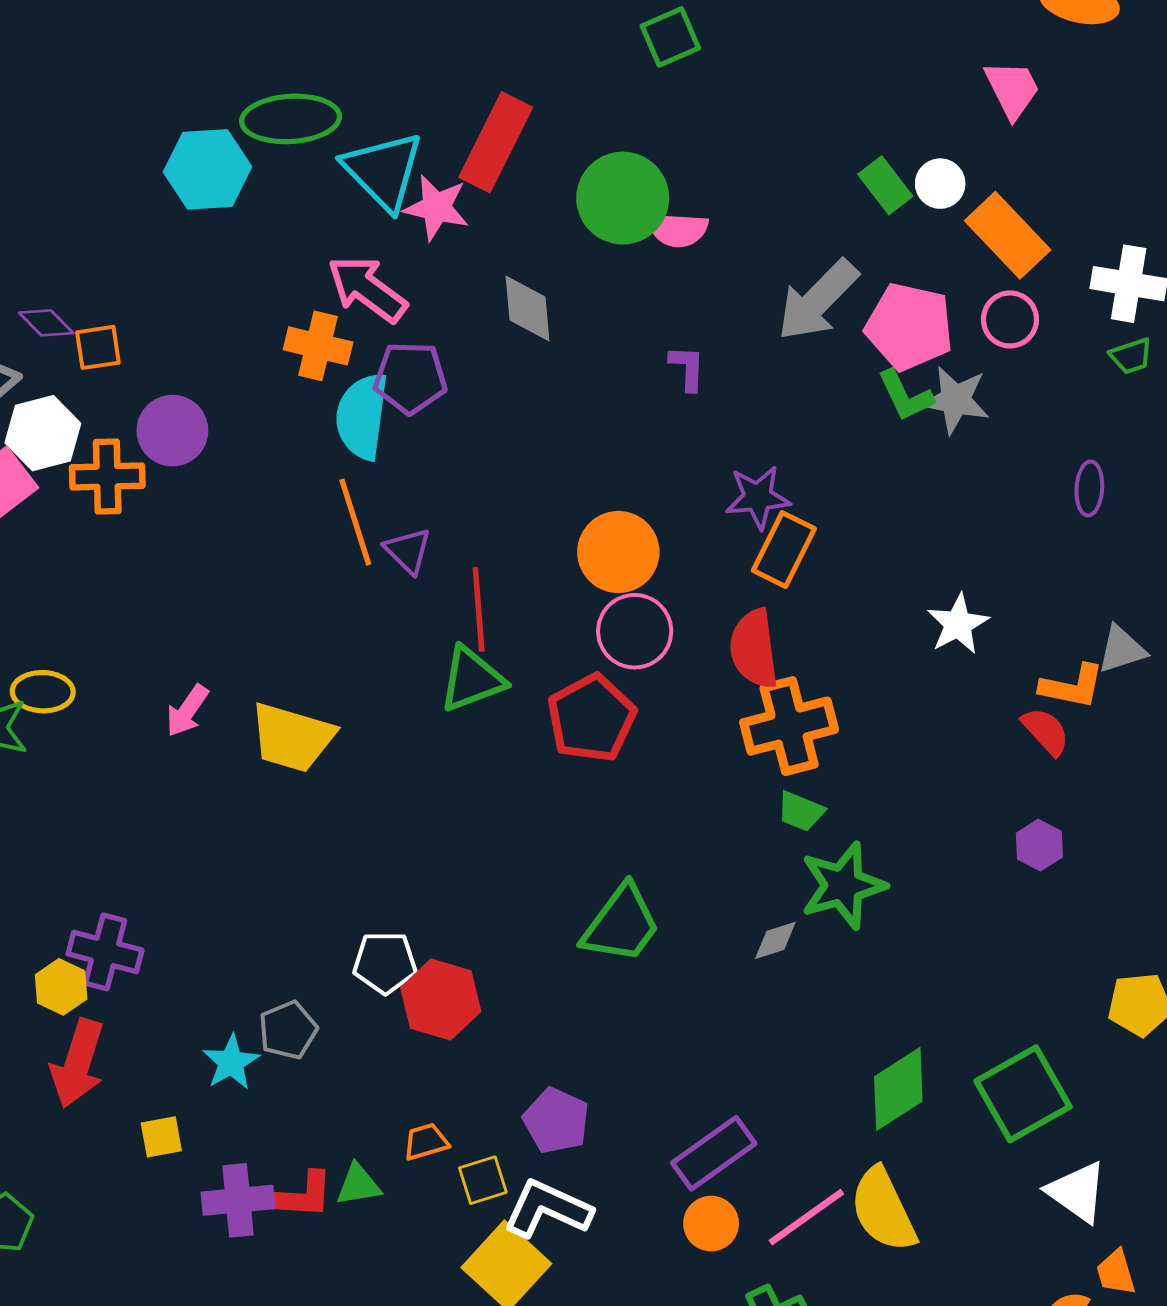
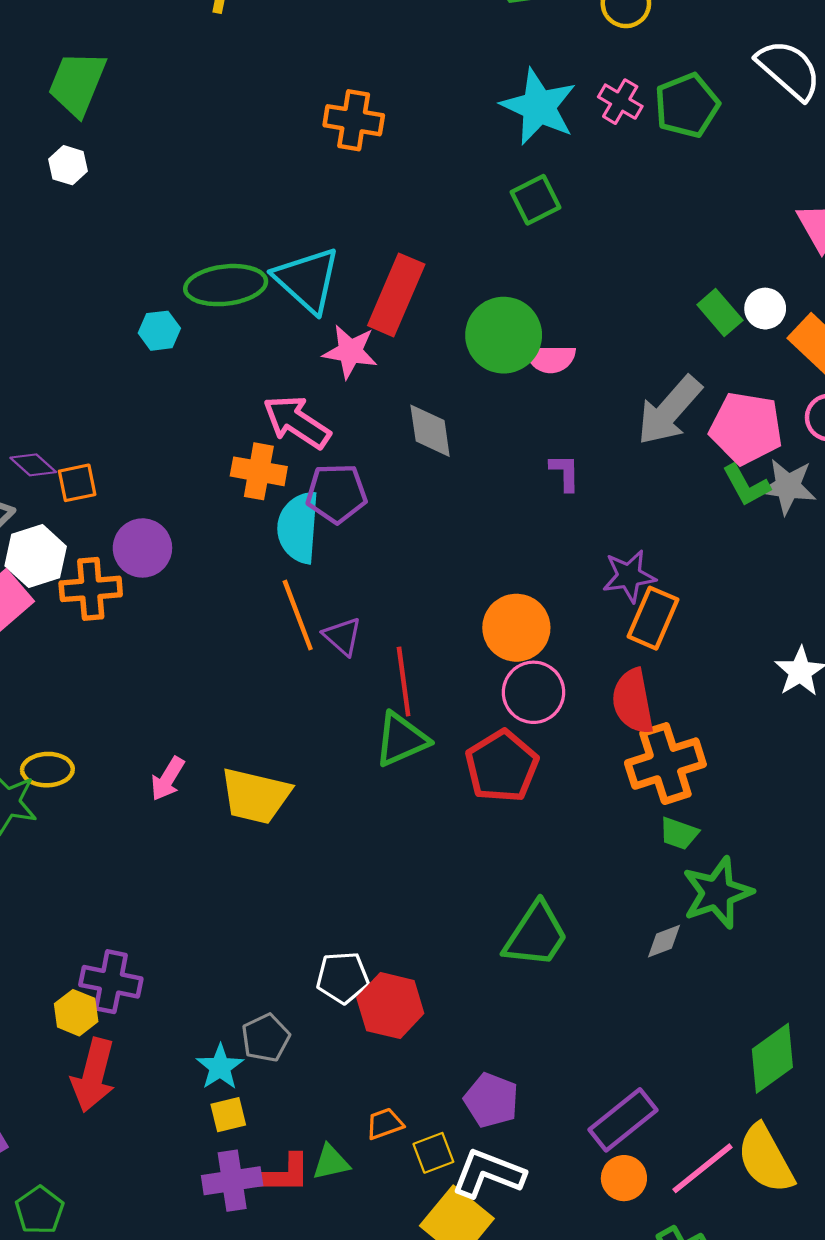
cyan hexagon: (208, 169) -> (159, 331), size x0.6
cyan triangle: (383, 171) -> (307, 280), moved
yellow square: (161, 1137) -> (228, 1115), moved

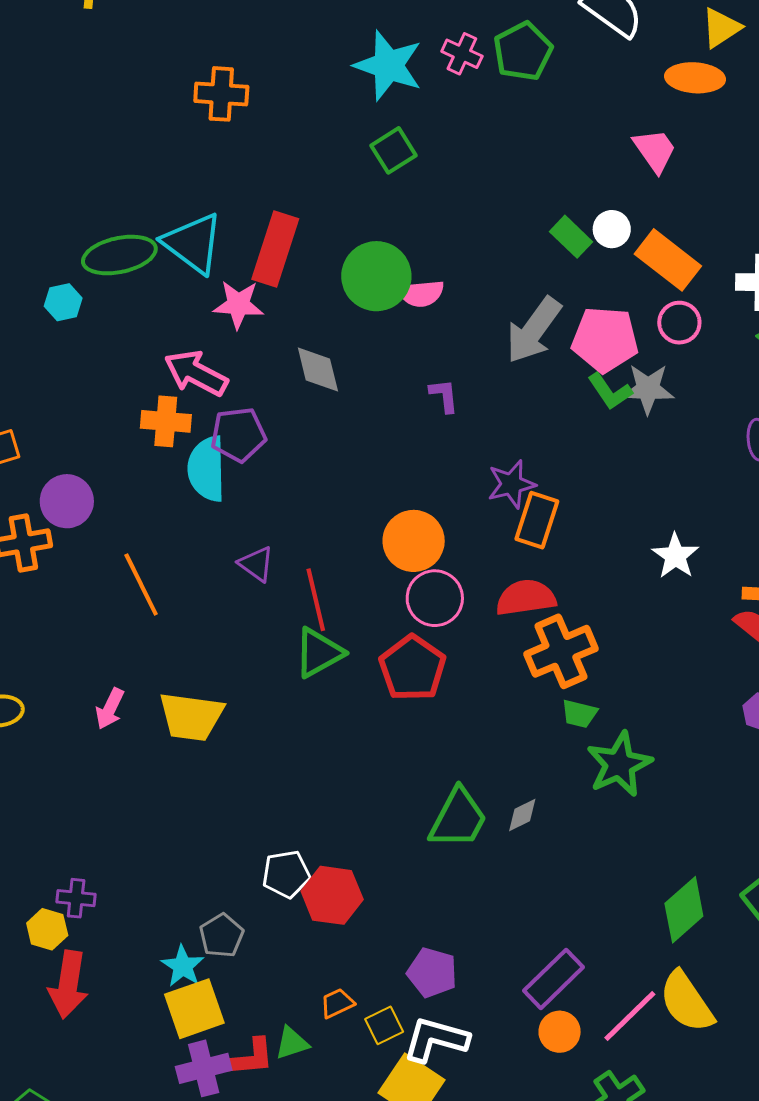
orange line: (298, 615) -> (141, 584), moved
red semicircle: (633, 701) -> (526, 598), turned 98
gray diamond: (664, 941) -> (522, 815), moved
purple cross: (111, 982) -> (76, 898), size x0.7
yellow square: (228, 1115) -> (194, 1009), size x1.8

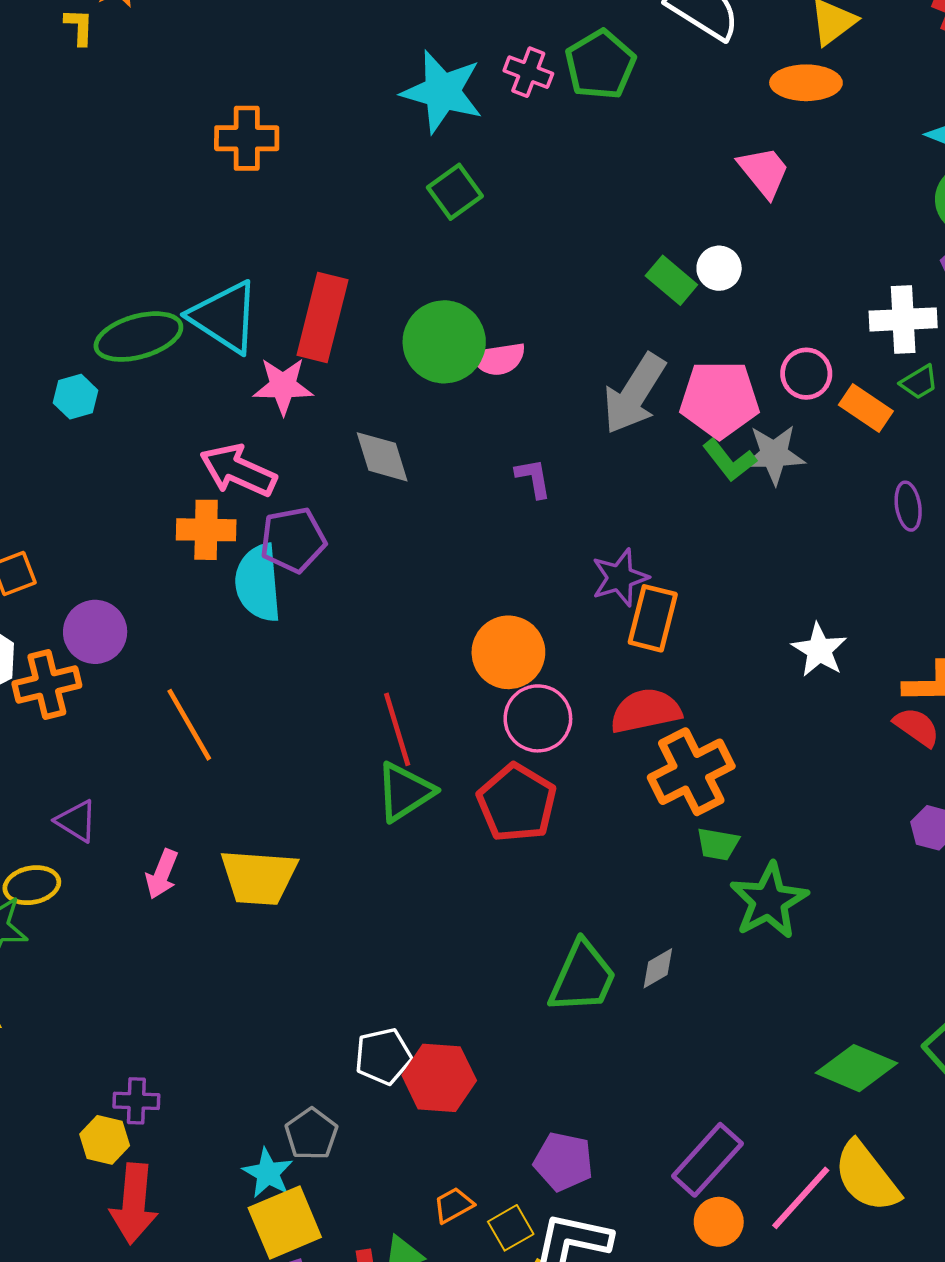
orange rectangle: (668, 260) -> (866, 408), moved, size x0.7
purple triangle: (256, 564) -> (76, 821), moved
green diamond: (684, 910) -> (857, 1068), turned 68

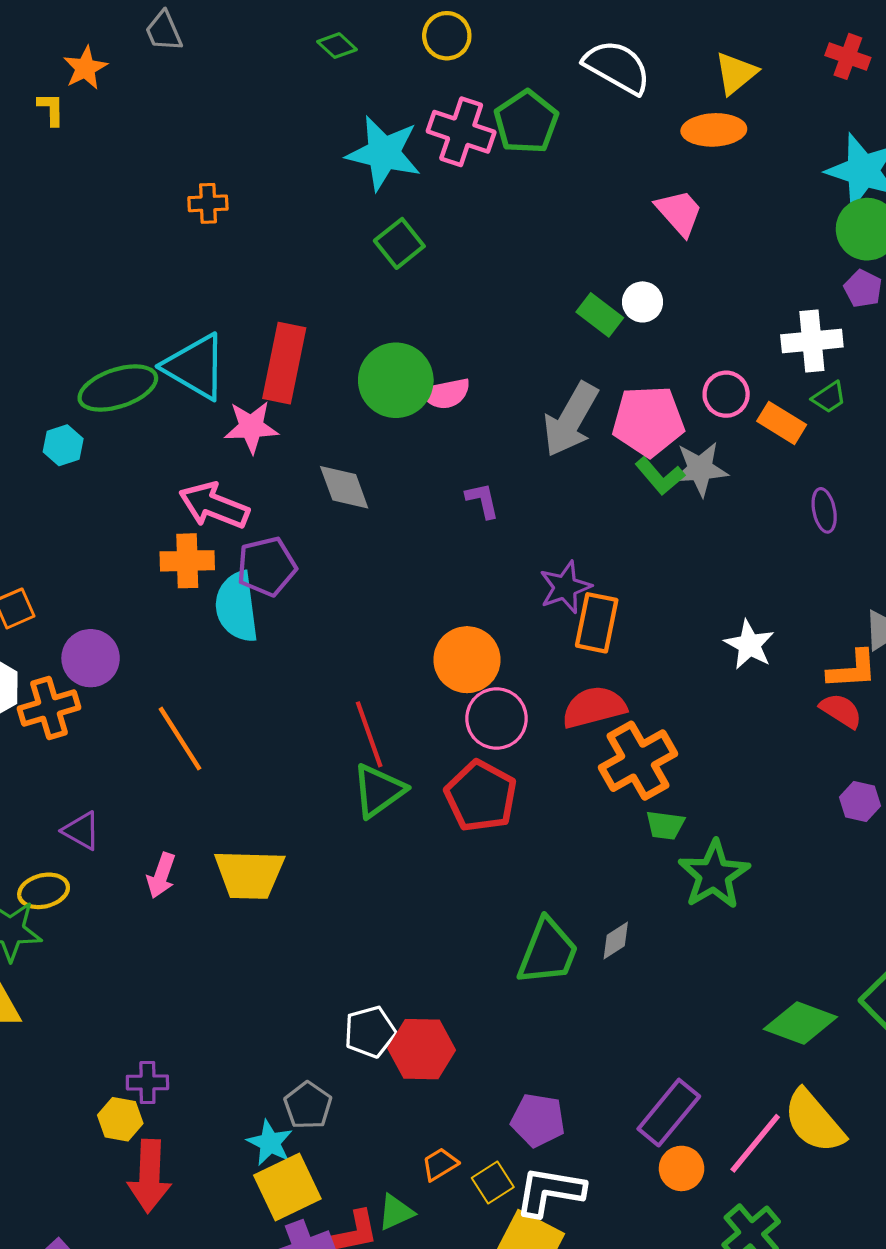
pink cross: (528, 72) -> (461, 132), size x1.5
orange cross: (247, 138) -> (208, 203), size x0.7

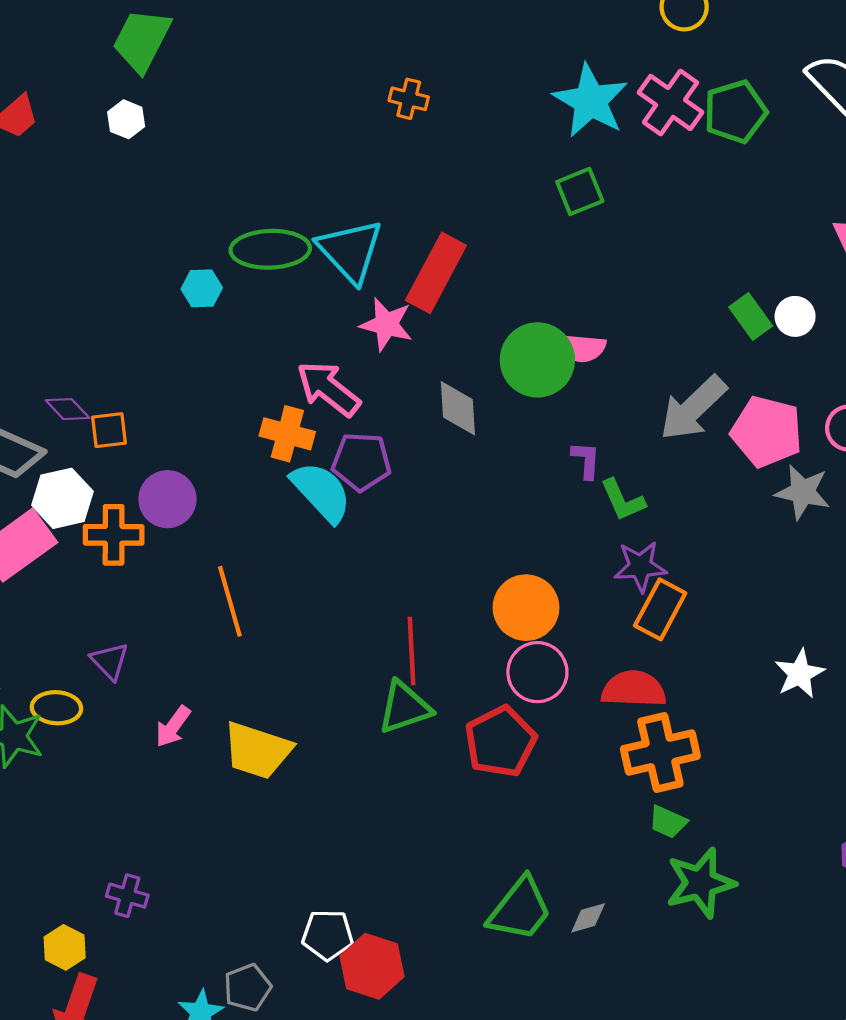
green circle: (396, 380) -> (537, 360), moved
green L-shape: (660, 476) -> (623, 500), moved
cyan semicircle: (237, 607) -> (321, 492), turned 128
purple cross: (147, 1083) -> (127, 896), moved

